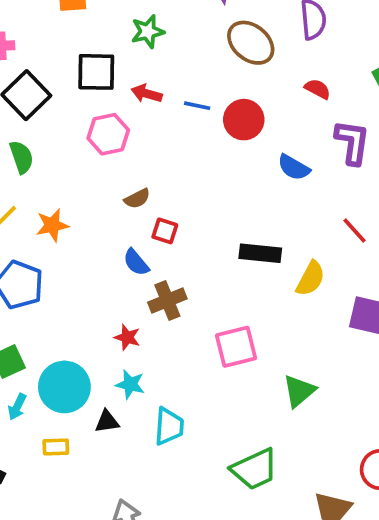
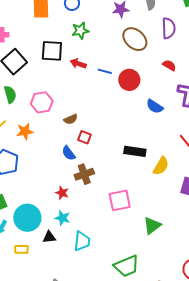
pink hexagon: (108, 134) -> (42, 102), moved

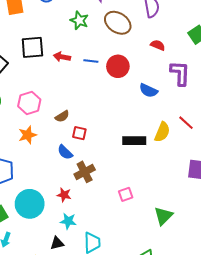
green star: (80, 31) -> (79, 20), moved, turned -30
orange star: (25, 131) -> (28, 135), moved
yellow semicircle: (161, 166) -> (162, 132), moved
pink square: (120, 200) -> (126, 194), size x0.6
cyan circle: (27, 218) -> (30, 204), moved

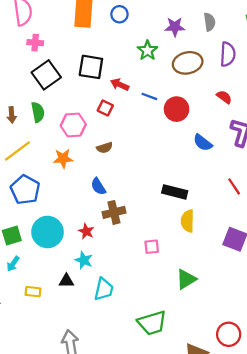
brown ellipse: (118, 23) -> (188, 63), turned -60
yellow semicircle: (162, 132) -> (187, 221), moved, turned 144
red square: (79, 133) -> (105, 108), moved

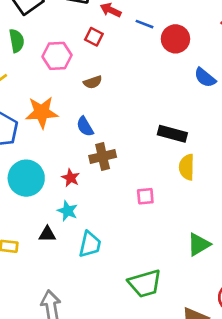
orange star: (63, 158) -> (42, 112), moved, size x1.4
green triangle: (186, 279) -> (199, 245), moved

